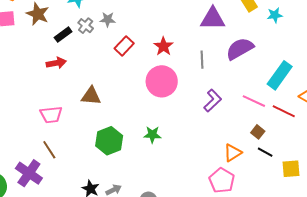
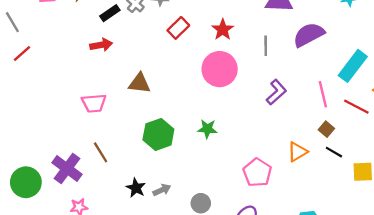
pink line: (254, 101) -> (323, 94), turned 50
brown line: (49, 150) -> (101, 152), moved
pink pentagon: (222, 180) -> (257, 173), moved

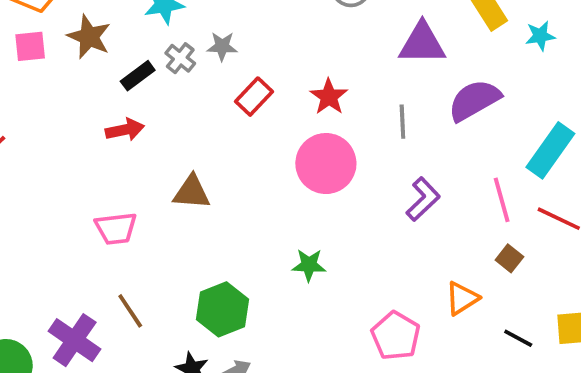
green hexagon: (158, 134) -> (222, 309), moved
black line: (334, 152) -> (518, 338), moved

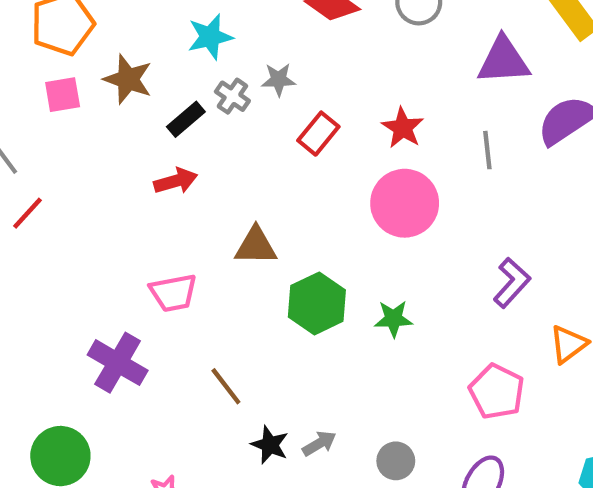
purple L-shape: (423, 199) -> (512, 283), moved
green hexagon: (222, 309) -> (317, 303), moved
brown line: (130, 311) -> (226, 386), moved
purple cross: (75, 340) -> (118, 363), moved

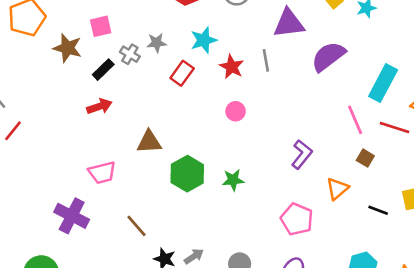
cyan star: (210, 37) -> (204, 40), moved
pink square: (63, 95) -> (101, 26), moved
gray line: (487, 150) -> (266, 60), moved
pink circle: (405, 203) -> (236, 111), size x0.5

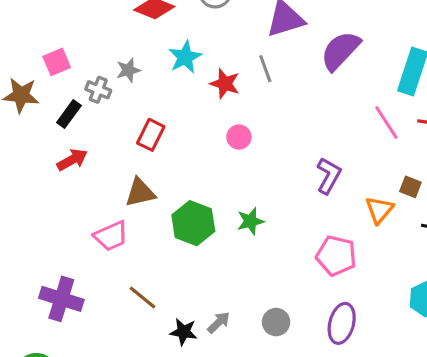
red rectangle: (182, 73) -> (151, 135), moved
brown square: (365, 158) -> (410, 187), moved
pink trapezoid: (102, 173) -> (111, 236), moved

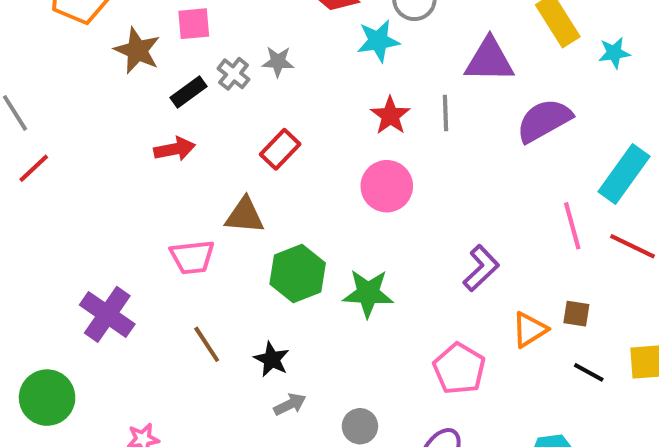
cyan star: (185, 57) -> (378, 41), moved
pink circle: (239, 137) -> (387, 186), size x1.6
brown square: (410, 187) -> (576, 314), turned -30
green star: (250, 221) -> (368, 293), size x1.4
black star: (184, 332) -> (272, 359), moved

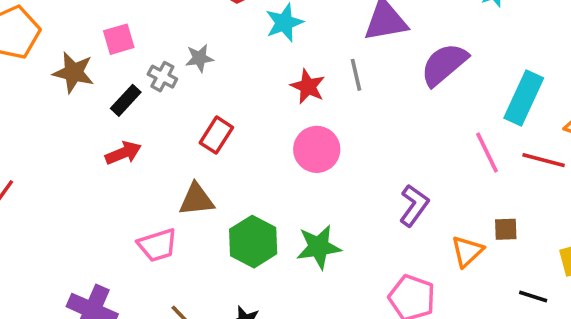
black line: (589, 372) -> (533, 297), moved

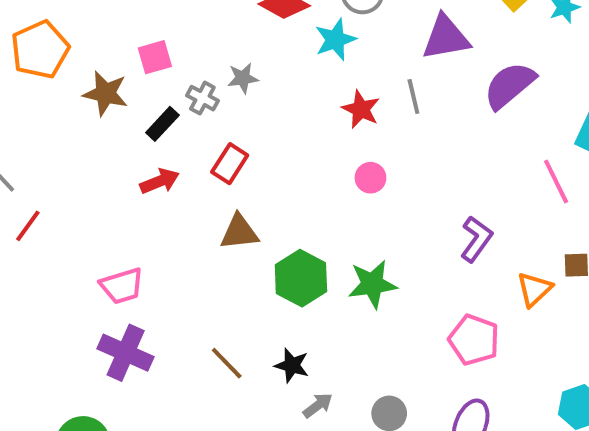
red rectangle: (216, 135) -> (230, 164), moved
pink circle: (317, 149) -> (370, 178), size x0.6
pink trapezoid: (157, 245) -> (122, 286), moved

